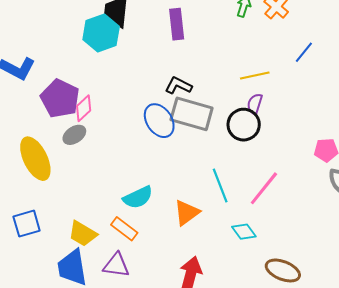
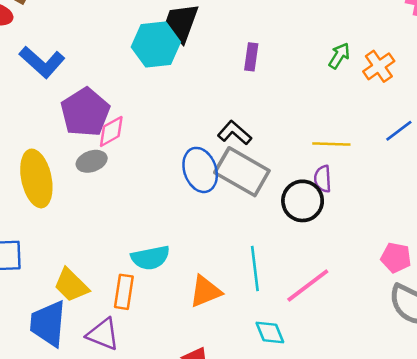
purple rectangle: (177, 24) -> (251, 57), size x0.7
purple semicircle: (255, 104) -> (323, 179), turned -35
orange rectangle: (124, 229) -> (124, 292), turned 48

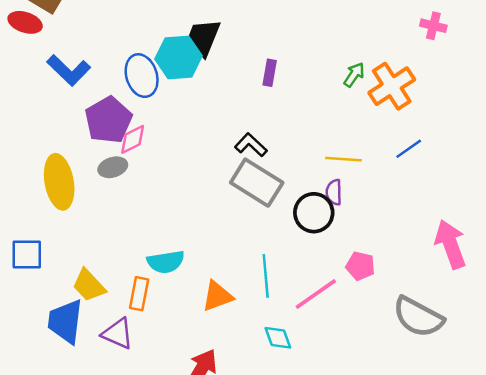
orange cross: (379, 66) -> (392, 86), size x1.5
blue ellipse: (200, 170) -> (142, 76), moved
pink pentagon: (396, 258) -> (360, 266), moved

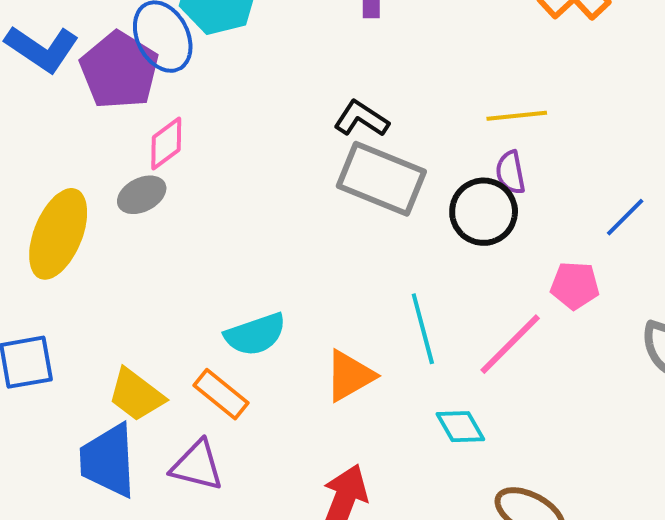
purple pentagon: (108, 120) -> (119, 70), moved
blue line: (409, 149) -> (625, 217), moved
yellow ellipse: (59, 182) -> (58, 234), turned 42
orange rectangle: (139, 294) -> (221, 394), turned -52

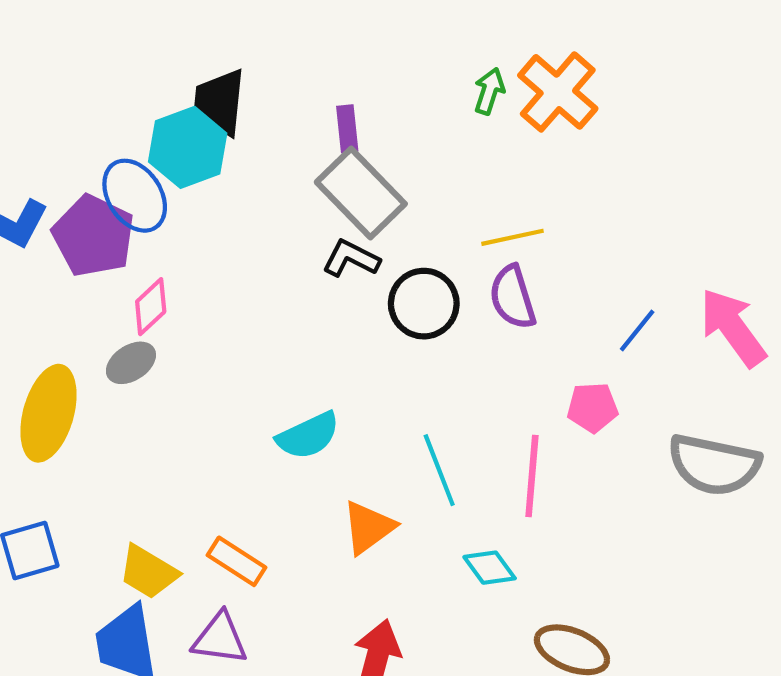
purple semicircle: (511, 172) -> (513, 297), size x1.4
gray rectangle: (381, 179) -> (361, 193), moved, turned 30
black circle: (484, 212) -> (424, 304), moved
cyan semicircle: (255, 334) -> (308, 436), moved
pink line: (510, 344) -> (532, 476), turned -34

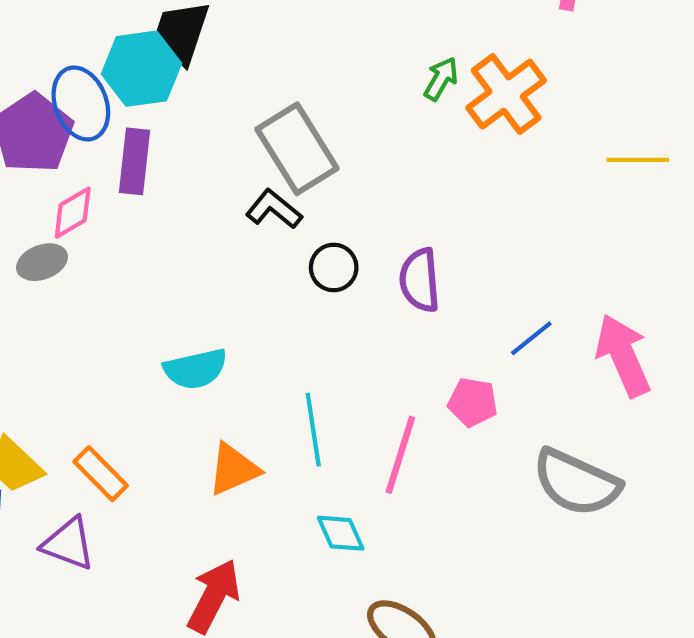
purple rectangle: (347, 129) -> (134, 161), moved, size x1.4
yellow line: (513, 237) -> (638, 160), moved
black circle: (424, 304) -> (334, 267), size x0.7

